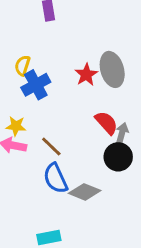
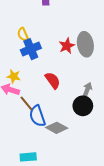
yellow semicircle: (22, 65) -> (23, 34), turned -48
red semicircle: (106, 123) -> (53, 80), moved
brown line: (51, 146) -> (26, 103), moved

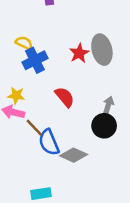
yellow semicircle: (23, 34) -> (24, 43), turned 144

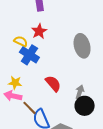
red star: (79, 53) -> (39, 31), moved
blue cross: (35, 60) -> (29, 55), turned -30
gray arrow: (108, 105) -> (80, 92), moved

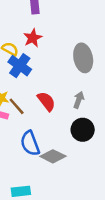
gray arrow: (80, 92) -> (79, 100), moved
brown line: (30, 108) -> (17, 106), moved

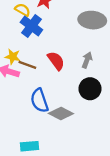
gray ellipse: (83, 58) -> (92, 20), turned -75
brown line: (17, 106) -> (27, 65), turned -30

